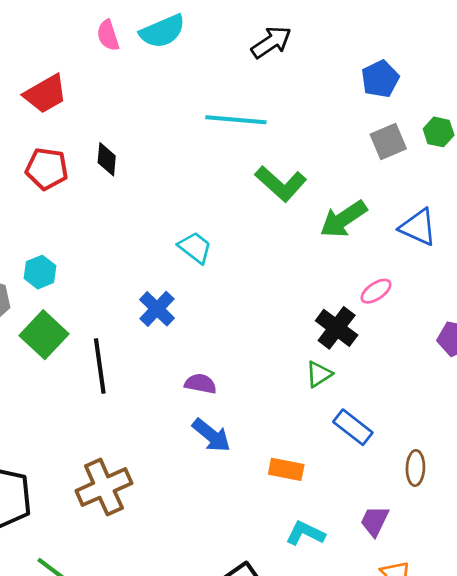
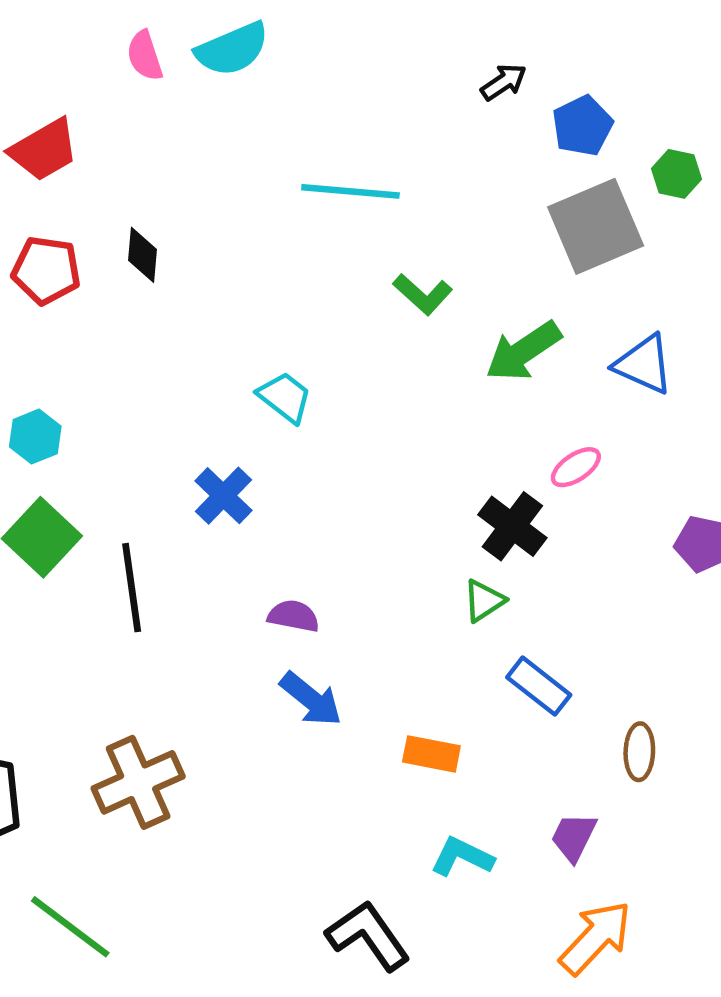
black arrow: (271, 42) -> (504, 82), moved, size x0.7
green hexagon: (439, 132) -> (677, 174), moved
gray square: (388, 141) -> (596, 226), size x1.6
green L-shape: (281, 184) -> (423, 294), size x0.7

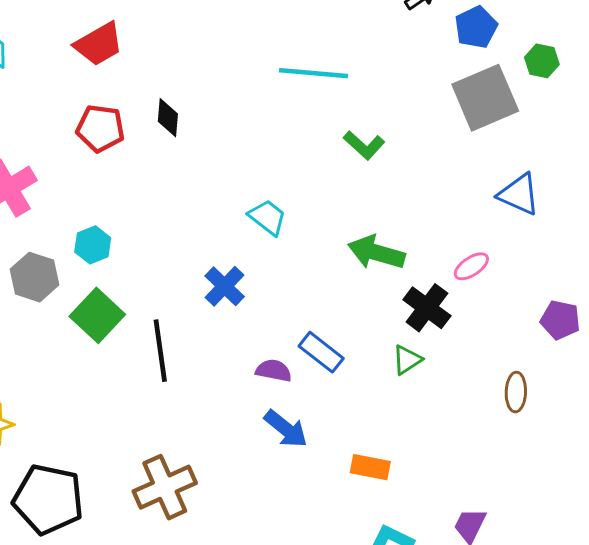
green arrow: (523, 351) -> (376, 253), moved, turned 50
blue rectangle: (539, 686) -> (321, 352), moved
brown ellipse: (639, 752) -> (516, 392), moved

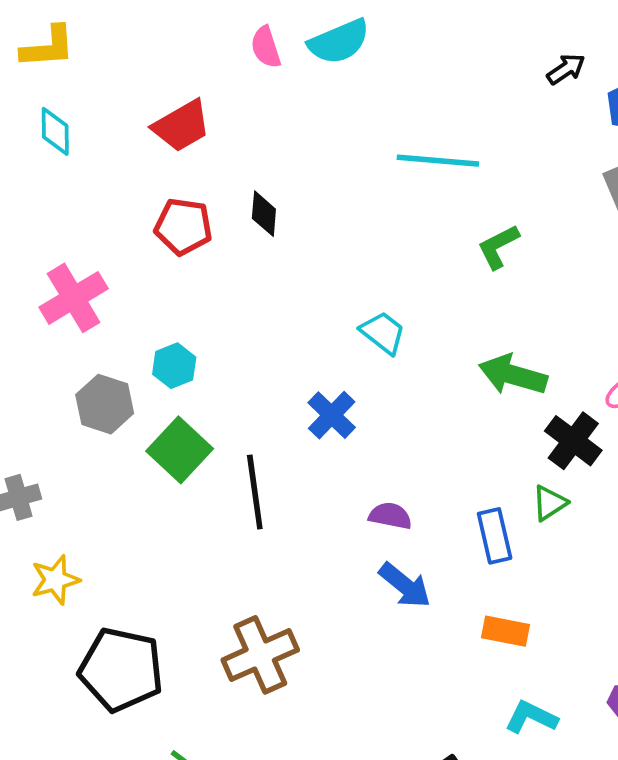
green L-shape: (364, 145) -> (498, 247), turned 111
blue rectangle: (321, 352) -> (495, 536), moved, turned 39

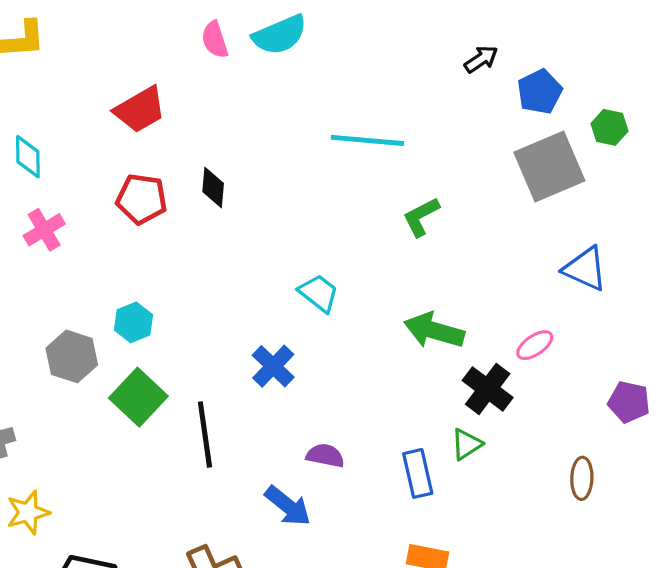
cyan diamond: (55, 131) -> (28, 157), moved
pink cross: (74, 298) -> (44, 230), moved, size x0.7
blue arrow: (405, 585) -> (288, 506), moved

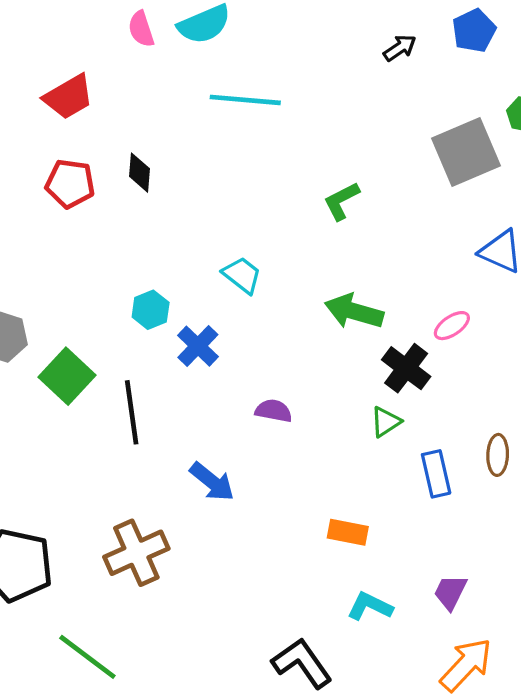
blue pentagon: (540, 92) -> (474, 31), moved
cyan line: (367, 140) -> (245, 100), moved
cyan hexagon: (133, 322) -> (151, 310), moved
purple semicircle: (325, 456) -> (274, 411), moved
blue rectangle: (418, 473) -> (436, 474), moved

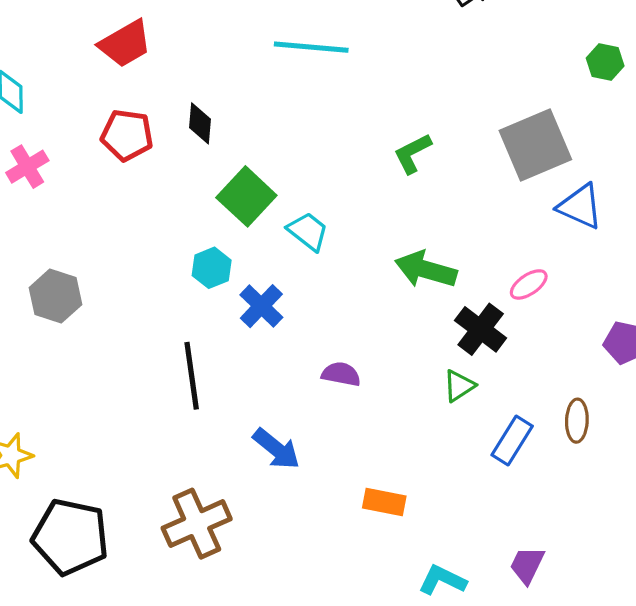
gray square: (466, 152) -> (535, 145), moved
green square: (67, 376) -> (246, 196), moved
blue rectangle: (436, 474) -> (512, 441), turned 45
orange rectangle: (348, 532) -> (384, 502), moved

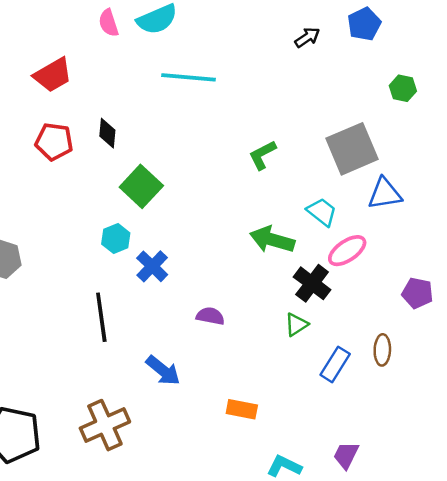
blue triangle: (580, 206) -> (385, 194), turned -33
cyan trapezoid: (308, 231) -> (322, 212), moved
pink ellipse: (529, 284) -> (347, 251), size x1.4

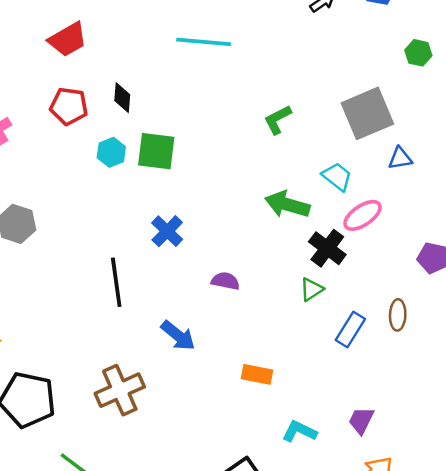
green square: (141, 186) -> (156, 151), turned -36
blue triangle: (385, 194) -> (400, 158), size x0.7
cyan hexagon: (116, 238) -> (111, 152), moved

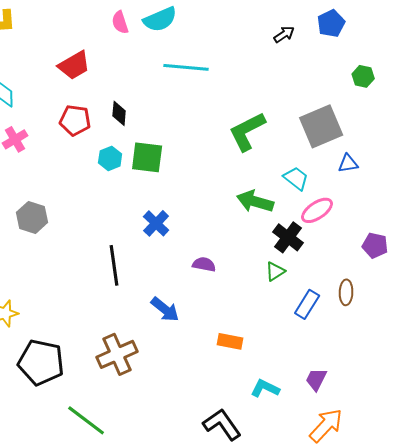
green L-shape: (278, 120) -> (247, 131), size x1.6

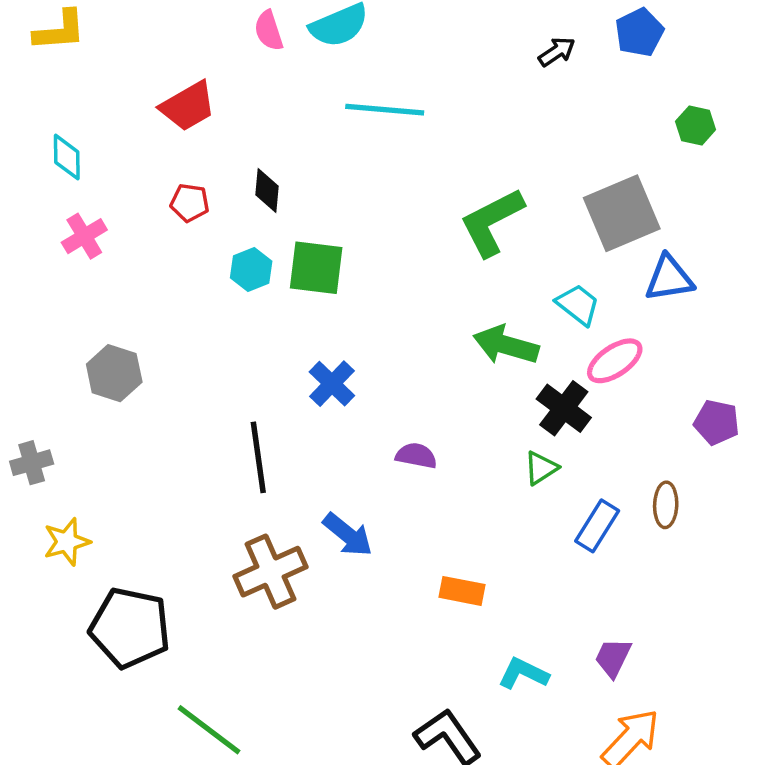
red pentagon: (75, 120) -> (190, 203), size x0.7
blue triangle: (348, 163) -> (669, 278), size x1.4
brown cross: (117, 354) -> (270, 572), moved

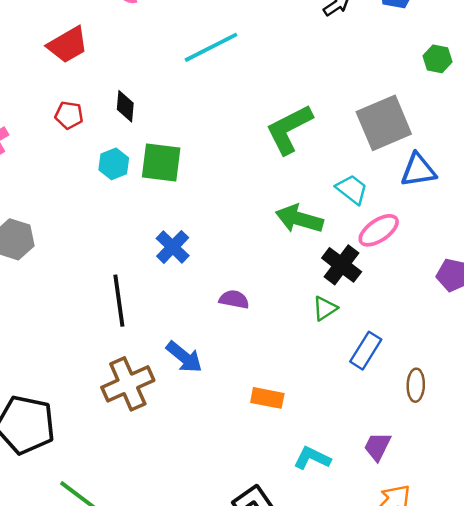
cyan line: (385, 110) -> (211, 47), turned -32
brown ellipse: (666, 505) -> (416, 385), moved

